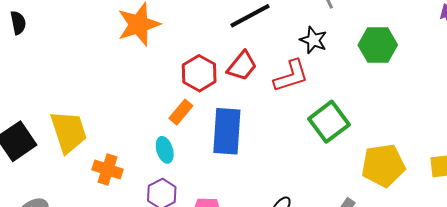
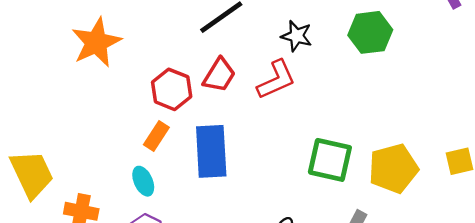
green square: (329, 122) -> (330, 160), moved, turned -33

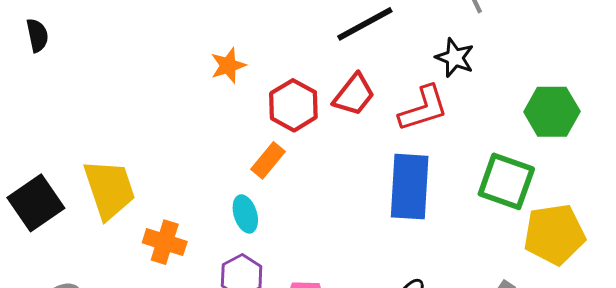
green hexagon: (370, 32) -> (552, 112), moved
orange star: (96, 42) -> (228, 65), moved, size x0.6
blue rectangle: (211, 151) -> (410, 187), moved
green square: (330, 160) -> (506, 181), moved

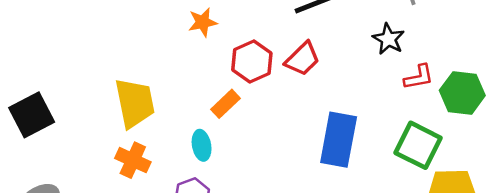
red L-shape: (423, 108) -> (419, 77), moved, size x0.7
yellow trapezoid: (109, 189) -> (135, 103), moved

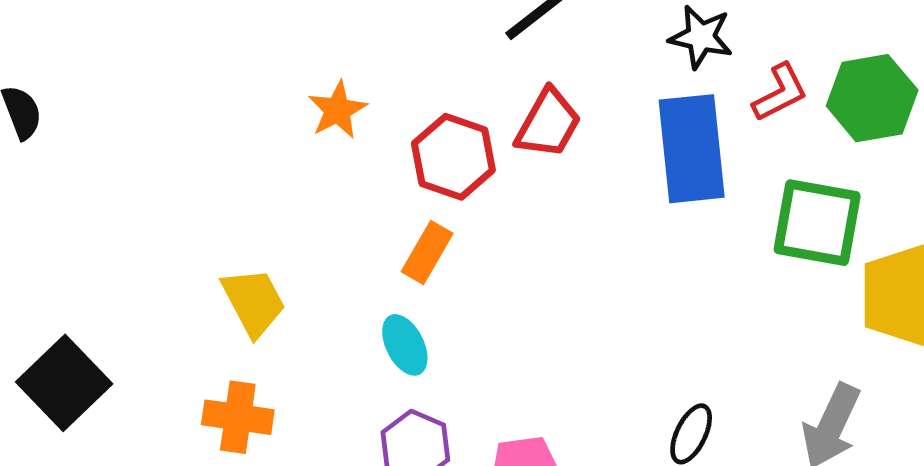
yellow trapezoid: (135, 103) -> (254, 302), size x0.7
blue rectangle: (339, 140) -> (692, 149), moved
orange cross: (133, 160) -> (238, 417), moved

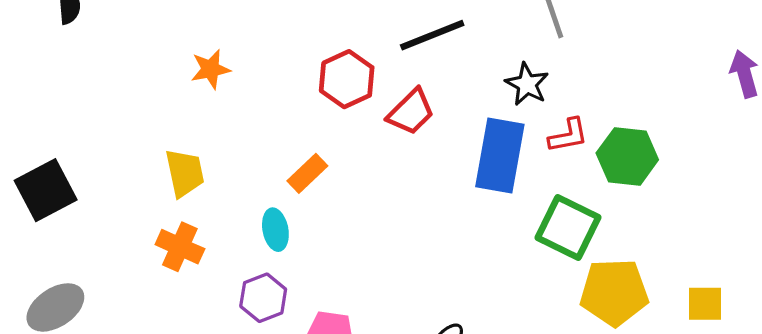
orange star: (337, 110) -> (210, 69), moved
red hexagon: (453, 157) -> (347, 79), moved
orange cross: (238, 417) -> (180, 247), moved

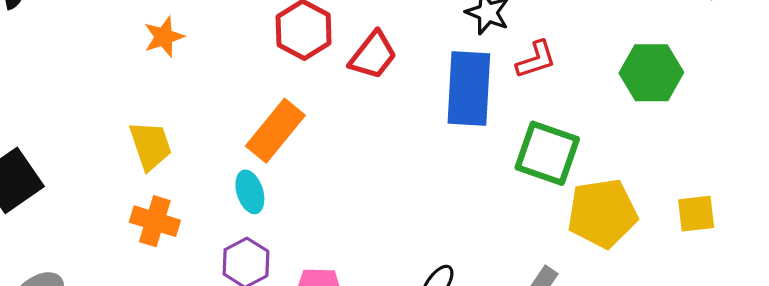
green hexagon: (627, 156) -> (651, 73), moved
orange rectangle: (307, 173) -> (275, 131), size x1.5

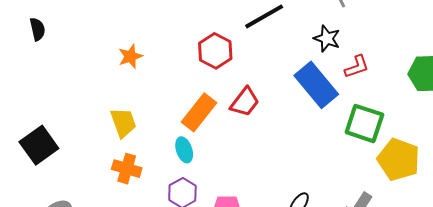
red trapezoid: (373, 55) -> (245, 102), moved
blue rectangle: (469, 88) -> (316, 85), turned -42
yellow pentagon: (602, 213) -> (399, 159), turned 30

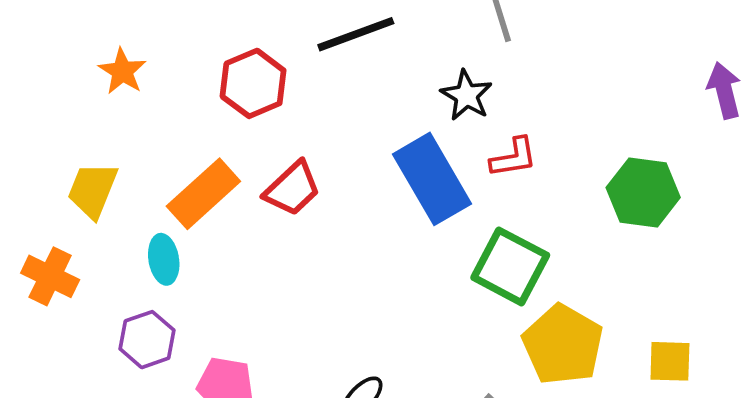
orange star: (130, 56) -> (122, 71), moved, turned -30
yellow trapezoid: (123, 123) -> (93, 190), moved, turned -148

